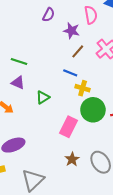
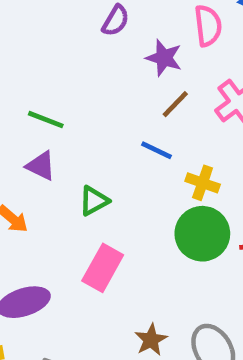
yellow cross: (83, 88) -> (203, 183), moved
pink rectangle: (68, 127) -> (103, 268), moved

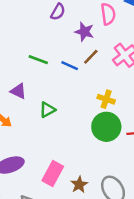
green line: (46, 120) -> (38, 60), moved
blue line: (157, 150) -> (70, 66), moved
pink rectangle: (103, 268) -> (53, 174), moved

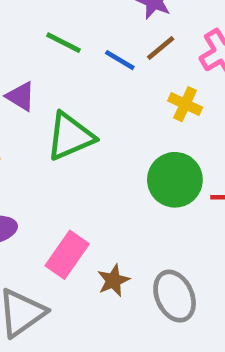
yellow cross: (106, 99) -> (185, 104), moved
green triangle: (47, 110) -> (70, 136), size x1.6

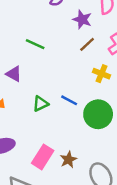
blue line: (120, 60) -> (69, 100), moved
green triangle: (70, 136) -> (41, 104), moved, size x0.6
brown star: (113, 280) -> (68, 160), moved

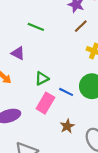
blue line: (69, 100) -> (66, 92), moved
pink rectangle: (43, 157) -> (45, 103), moved

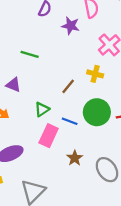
brown line: (81, 26) -> (68, 86), moved

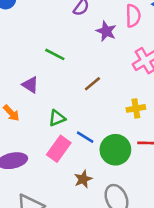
yellow cross: (95, 74) -> (136, 108), moved, turned -35
brown line: (68, 86) -> (92, 84), moved
green circle: (97, 112) -> (115, 150), moved

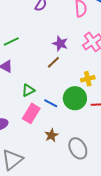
purple star: (106, 31) -> (60, 44), moved
green line: (55, 54) -> (11, 42), moved, turned -49
green circle: (115, 150) -> (75, 98), moved

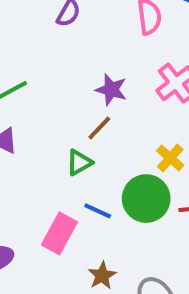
yellow cross: (88, 79) -> (170, 158), turned -32
green triangle: (28, 90) -> (79, 162), moved

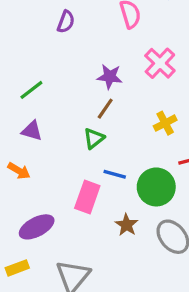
yellow cross: (170, 158) -> (165, 123), turned 30
green circle: (146, 199) -> (156, 187), moved

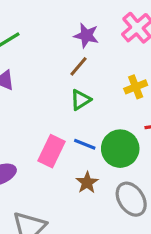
green triangle: (94, 138) -> (80, 100), moved
blue line: (115, 174) -> (85, 144), moved

